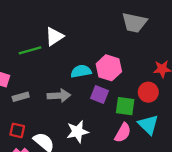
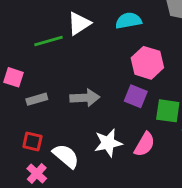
cyan semicircle: (81, 71) -> (128, 21), moved
pink semicircle: (123, 133) -> (145, 144), moved

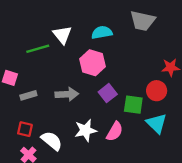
white triangle: (79, 23) -> (62, 35), turned -36
pink hexagon: (147, 63) -> (93, 63), moved
purple square: (136, 96) -> (108, 93), turned 30

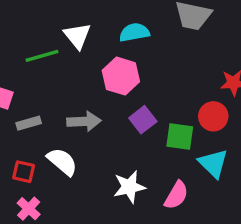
white star: (86, 130) -> (129, 187), moved
pink semicircle: (115, 131) -> (176, 195), moved
white semicircle: (52, 141) -> (62, 162), moved

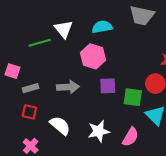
purple square: (143, 120) -> (108, 86), turned 36
white semicircle: (62, 162) -> (60, 126), moved
red square: (24, 172) -> (29, 112), moved

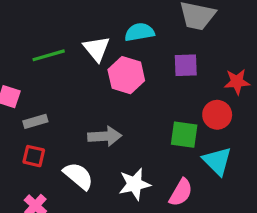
white triangle: (63, 29) -> (97, 49), moved
purple square: (108, 86) -> (186, 65), moved
gray arrow: (68, 87) -> (105, 136), moved

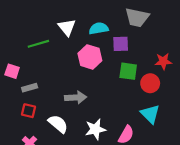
white triangle: (97, 49) -> (67, 27), moved
purple square: (186, 65) -> (121, 44), moved
green square: (184, 135) -> (128, 71), moved

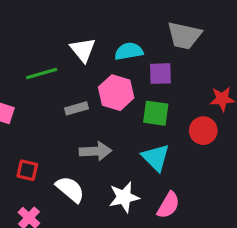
green square: (128, 71) -> (156, 113), moved
gray rectangle: (30, 88) -> (76, 108), moved
cyan triangle: (150, 114) -> (156, 158), moved

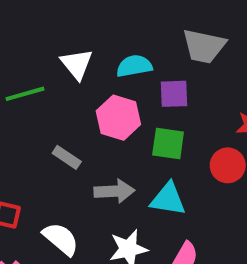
gray rectangle: (76, 108) -> (67, 157), moved, turned 50
gray arrow: (95, 151) -> (114, 191), moved
cyan triangle: (156, 158) -> (168, 199), turned -36

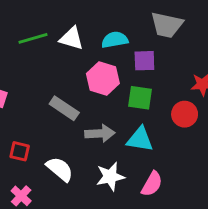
white triangle: (77, 64) -> (72, 38), turned -35
green line: (25, 94) -> (33, 38), moved
gray rectangle: (67, 157) -> (64, 108), size x1.4

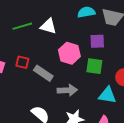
cyan semicircle: (115, 40) -> (86, 12), moved
cyan triangle: (140, 139) -> (107, 95), moved
red square: (20, 151) -> (22, 62), moved

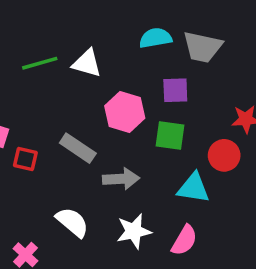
red square: (22, 62) -> (25, 159), moved

